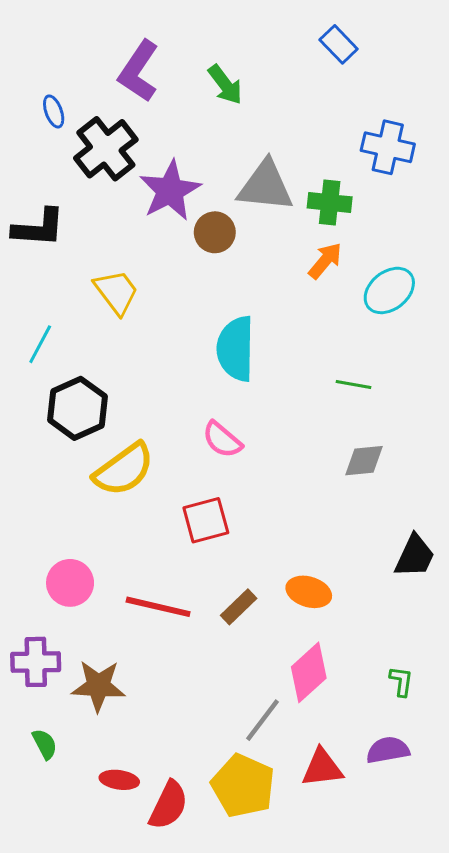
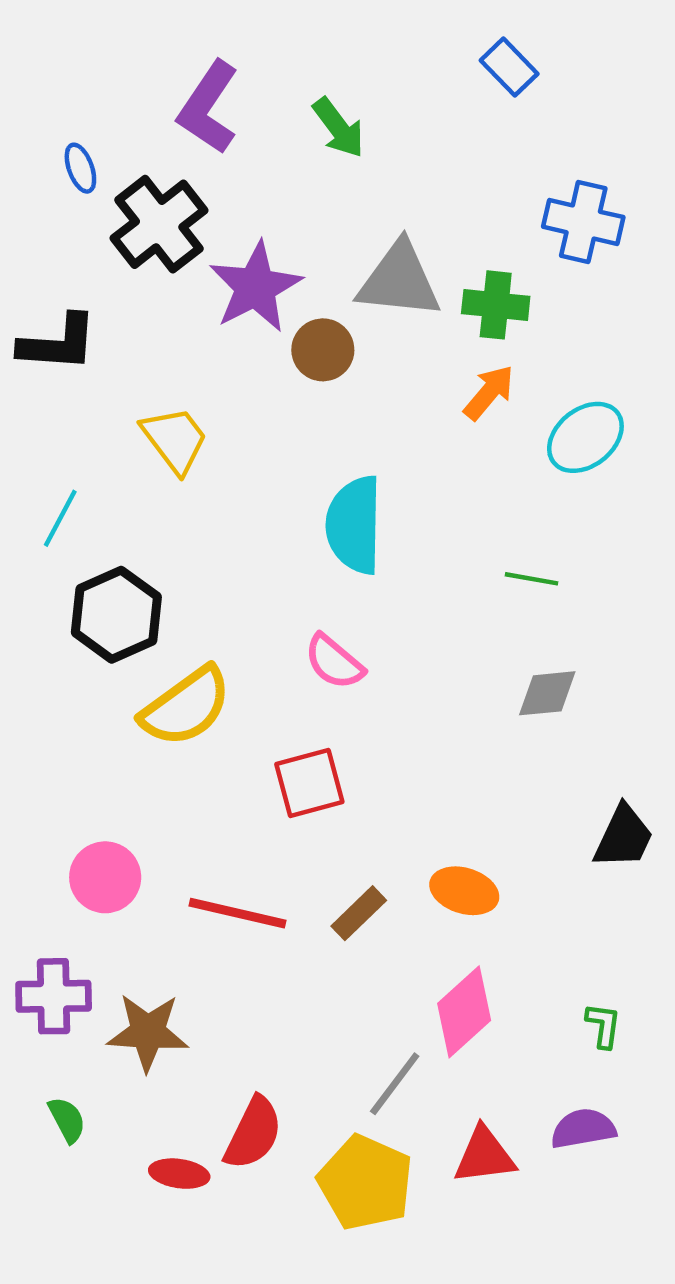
red semicircle: (169, 805) -> (253, 1133), moved

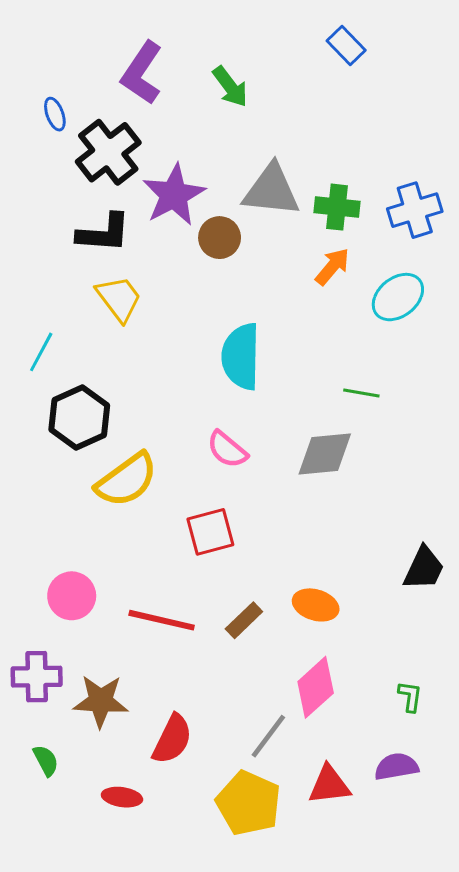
blue cross: (583, 222) -> (415, 210), moved, turned -30
black L-shape: (58, 343) -> (104, 233), moved
gray diamond: (547, 693) -> (325, 454), moved, size x1.4
red semicircle: (253, 1133) -> (172, 739), moved

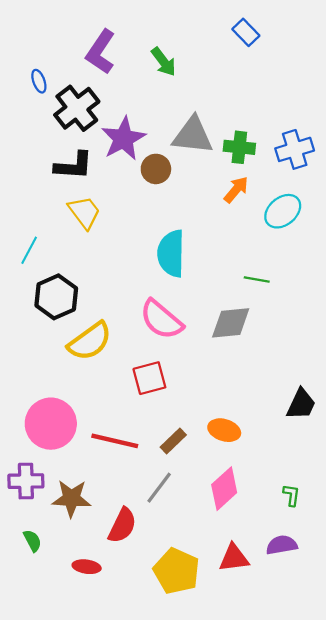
pink semicircle: (227, 449) -> (161, 320), size x1.5
pink circle: (72, 596) -> (51, 424), size x1.5
gray line: (268, 736) -> (159, 488), moved

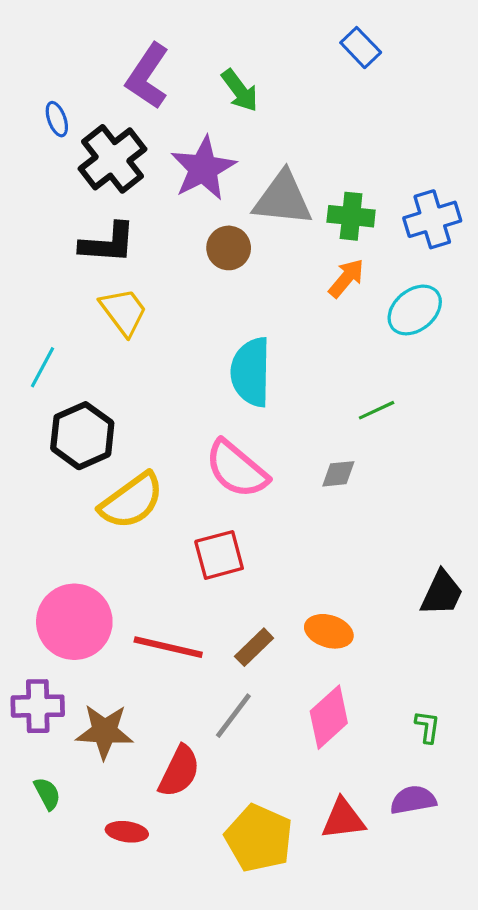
purple star: (123, 139) -> (203, 168), moved
green line: (257, 279) -> (377, 410), turned -35
gray diamond: (231, 323) -> (338, 474), size x0.6

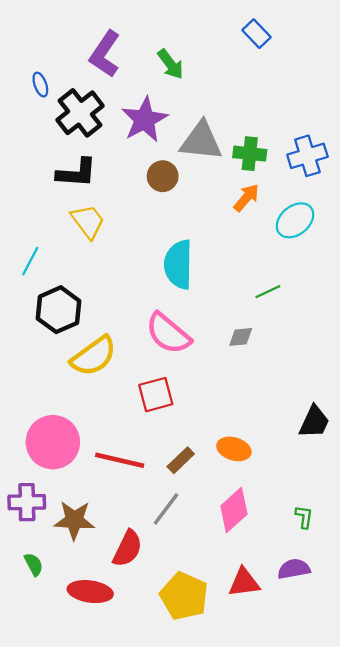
red ellipse: (127, 832) -> (90, 592), size x1.5

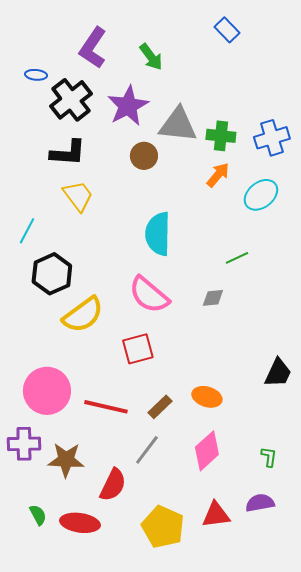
blue ellipse: (40, 85) -> (36, 75), turned -65
green semicircle: (34, 564) -> (38, 515), moved

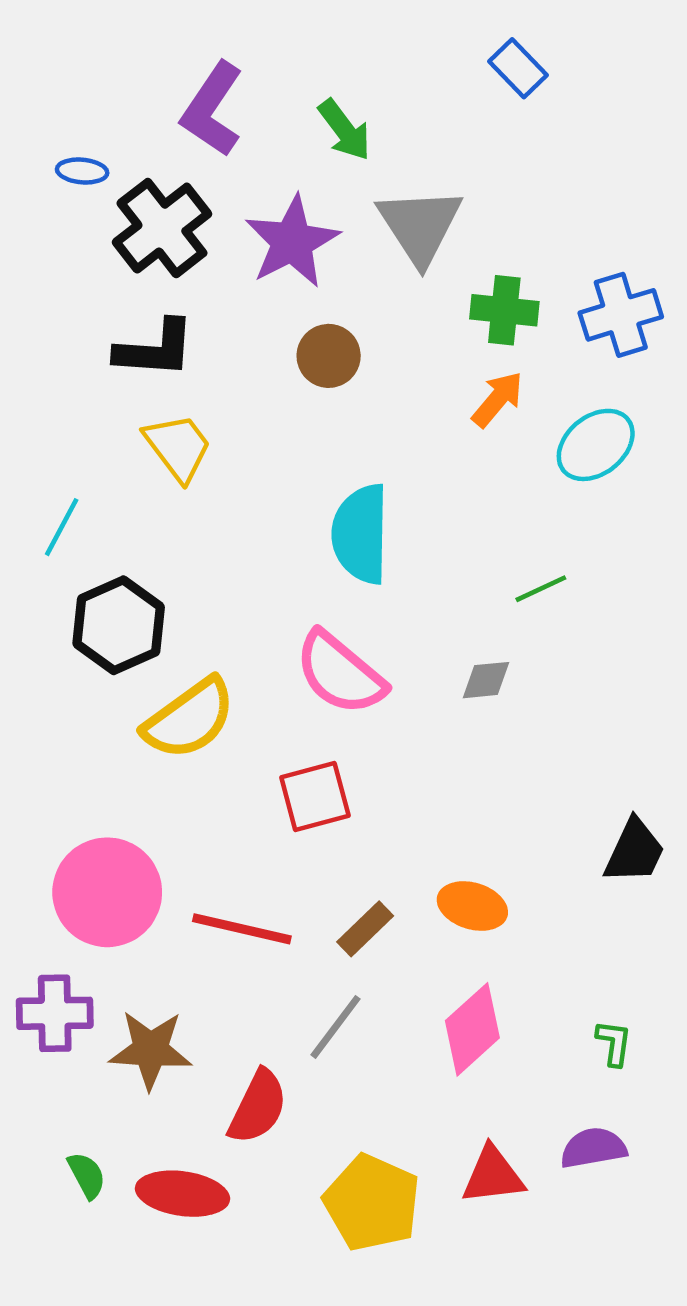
gray triangle: (178, 125) -> (420, 226), moved, turned 51

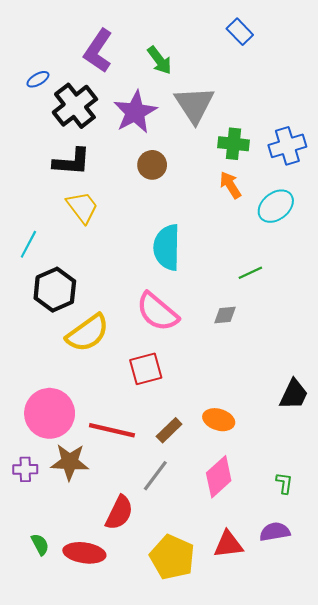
blue ellipse: (82, 171) -> (38, 79), turned -35
orange arrow: (498, 399) -> (230, 185), turned -72
purple cross: (55, 1013) -> (25, 469), size x0.7
brown star: (151, 1050) -> (70, 462), moved

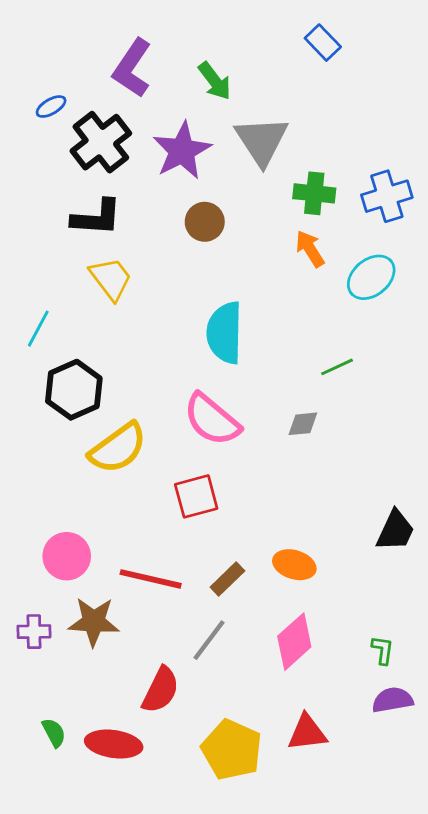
pink circle: (50, 413) -> (67, 556), size x0.7
purple semicircle: (275, 532) -> (393, 700), moved

